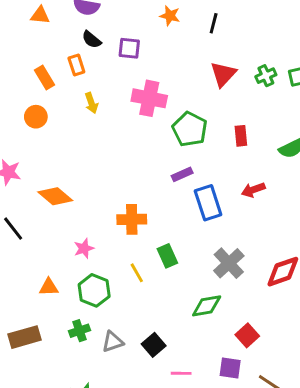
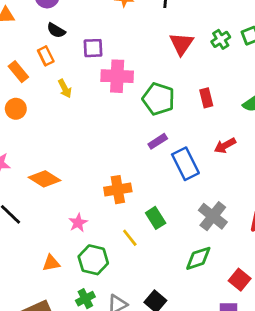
purple square: (129, 48) -> (93, 48), moved

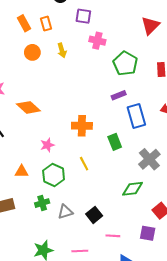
orange rectangle: (46, 56) -> (46, 24), moved
pink cross: (117, 76) -> (97, 41), size x0.7
yellow arrow: (65, 89) -> (62, 50), moved
orange circle: (16, 109) -> (32, 52), moved
green rectangle: (156, 218) -> (115, 142), moved

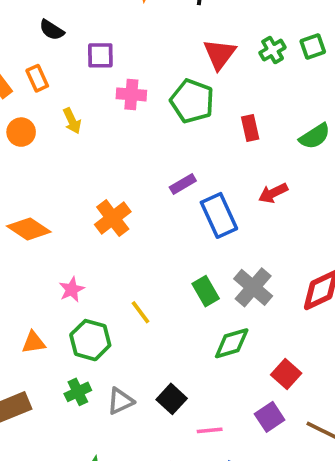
green pentagon: (125, 64) -> (192, 101), moved
orange cross: (82, 126) -> (113, 218), moved, turned -30
green rectangle: (115, 142) -> (206, 291), moved
purple square: (148, 233) -> (270, 417), turned -35

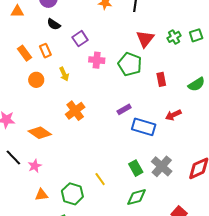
purple square: (100, 55) -> (80, 39), turned -35
blue rectangle: (219, 215) -> (144, 127), turned -50
orange cross: (113, 218) -> (75, 111), moved
pink star: (72, 289) -> (35, 166), moved
green diamond: (232, 343) -> (137, 197), moved

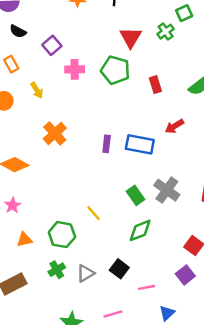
green square: (196, 35) -> (184, 13), moved
purple rectangle: (124, 109) -> (107, 144), moved, turned -48

